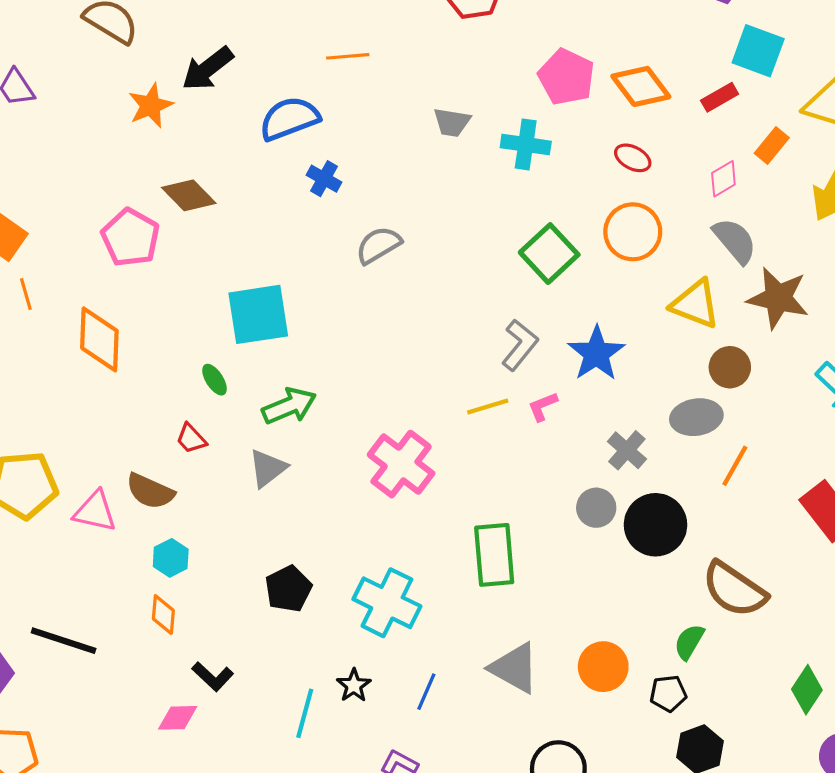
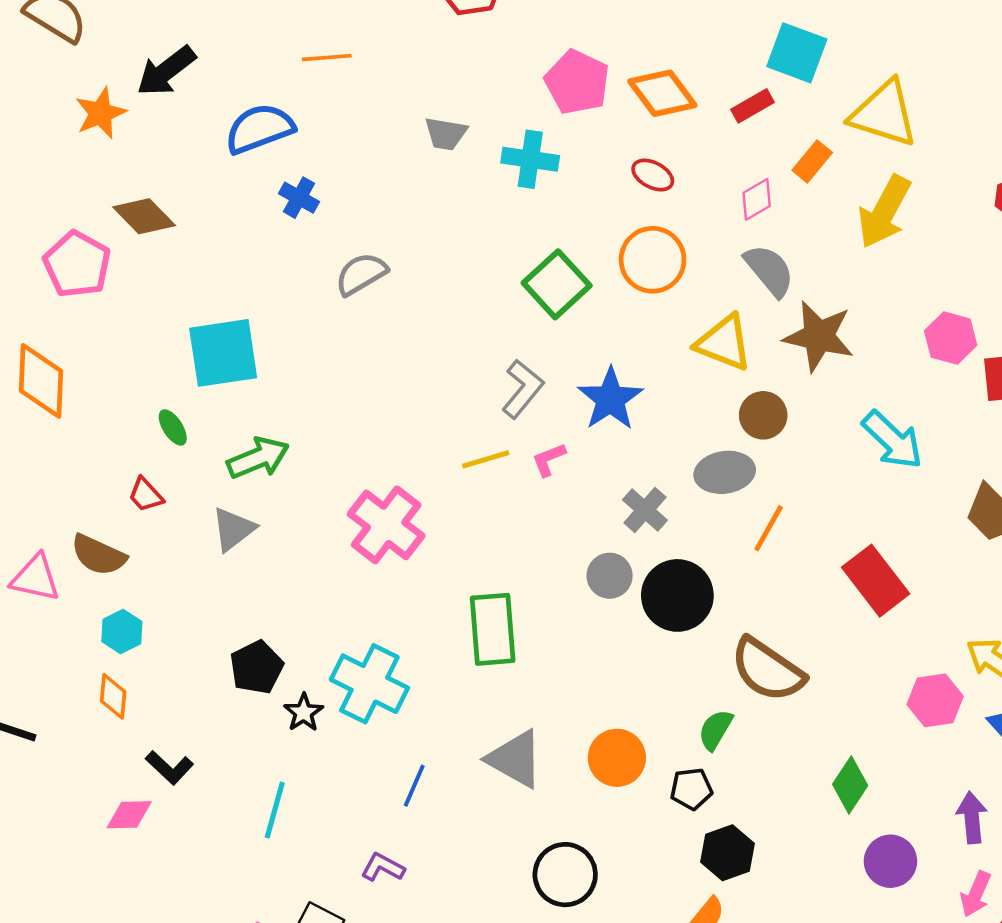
black star: (354, 685) -> (304, 713), moved

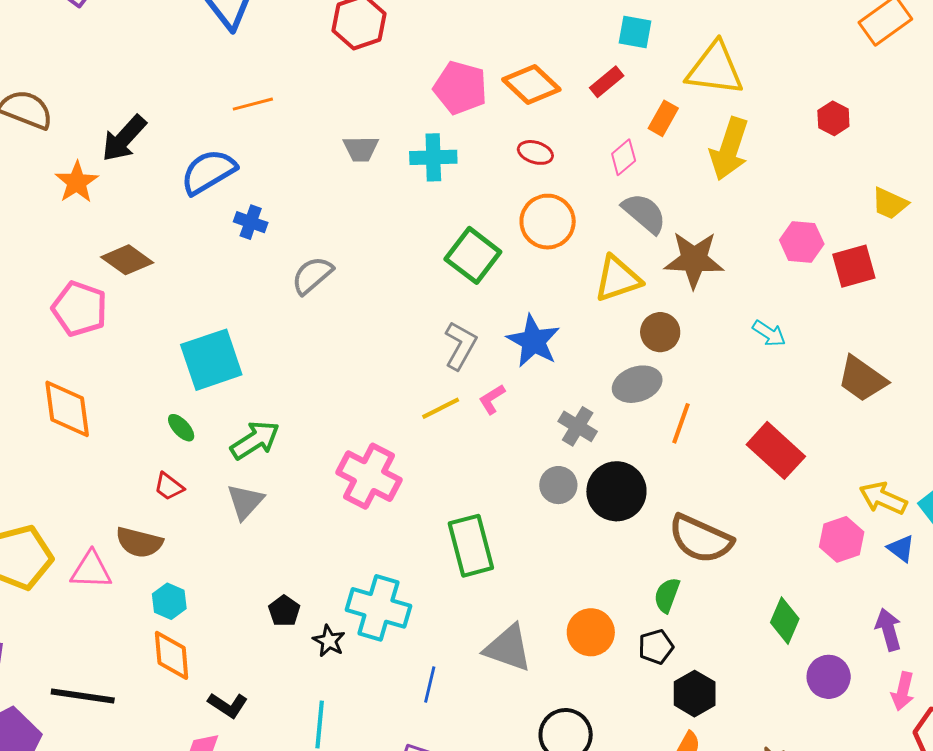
cyan square: (797, 53) -> (635, 32), size x0.7
yellow triangle: (724, 343) -> (618, 279), turned -30
cyan arrow: (892, 440) -> (769, 333), size x0.6
black pentagon: (257, 667) -> (284, 611), size x0.7
orange diamond: (113, 696) -> (172, 655), size x1.4

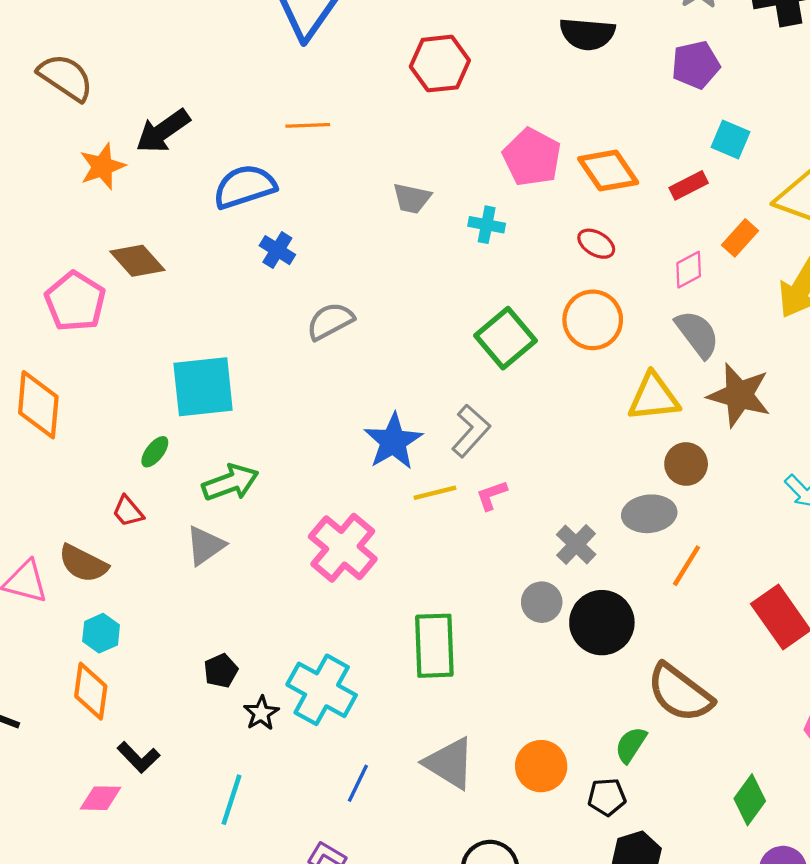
cyan cross: (433, 157) -> (487, 225), size x0.7
blue star: (533, 341) -> (393, 441), moved
green ellipse: (181, 428) -> (155, 452), turned 68

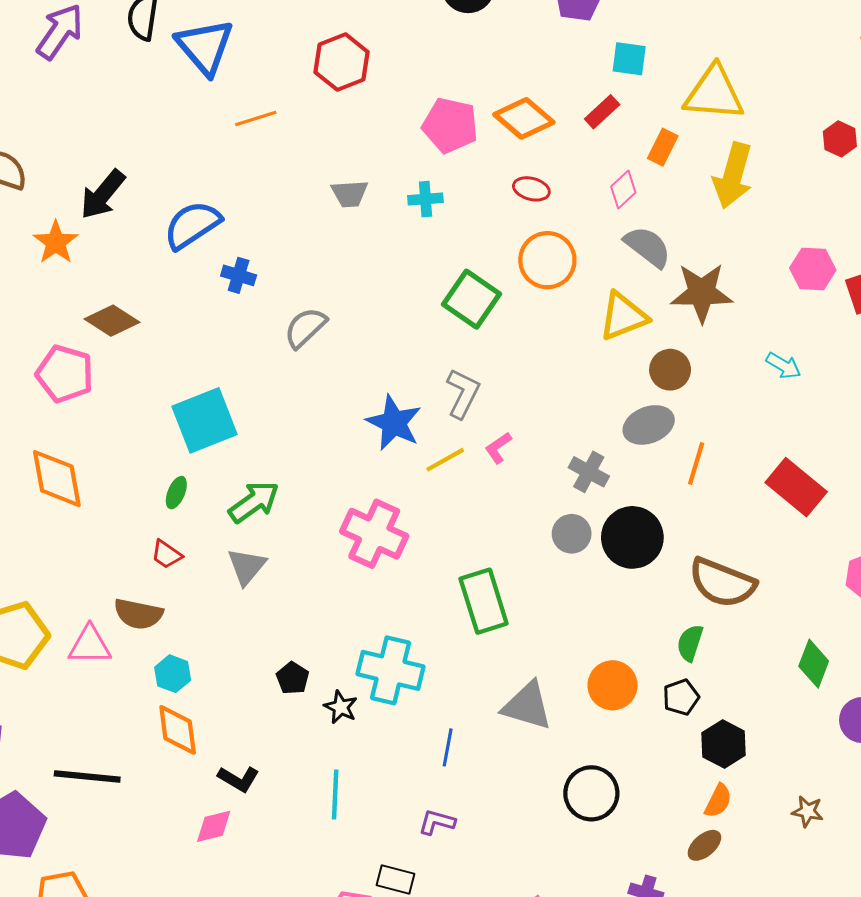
orange line: (308, 125) -> (256, 118), moved

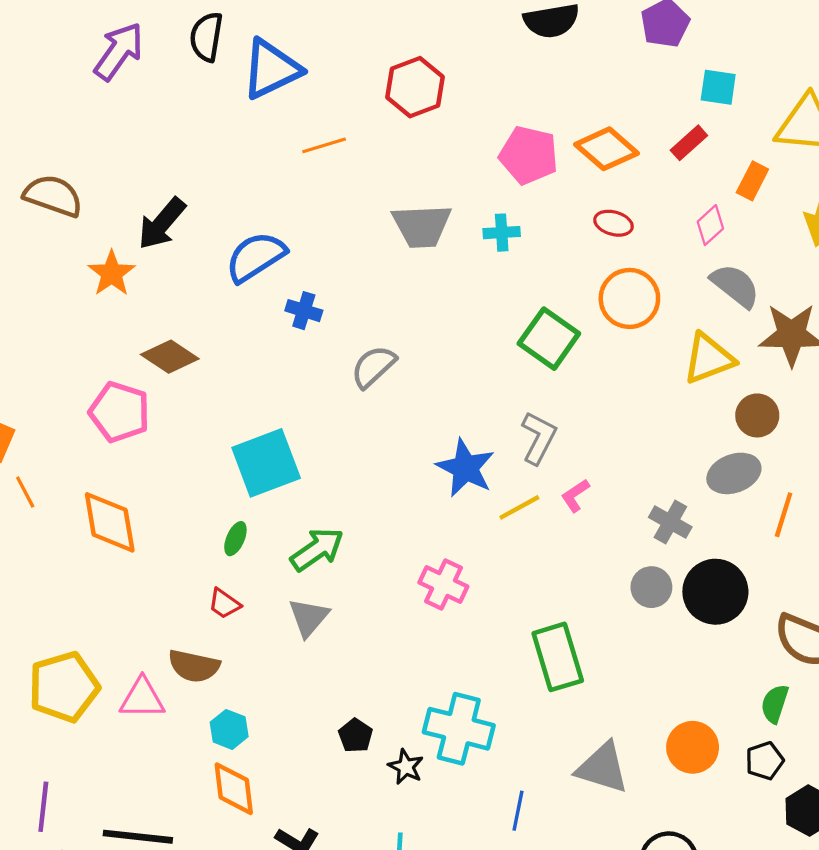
blue triangle: (205, 47) -> (271, 69), turned 44
gray trapezoid: (350, 194) -> (422, 226), size x1.5
pink cross: (374, 534) -> (443, 585), size x0.7

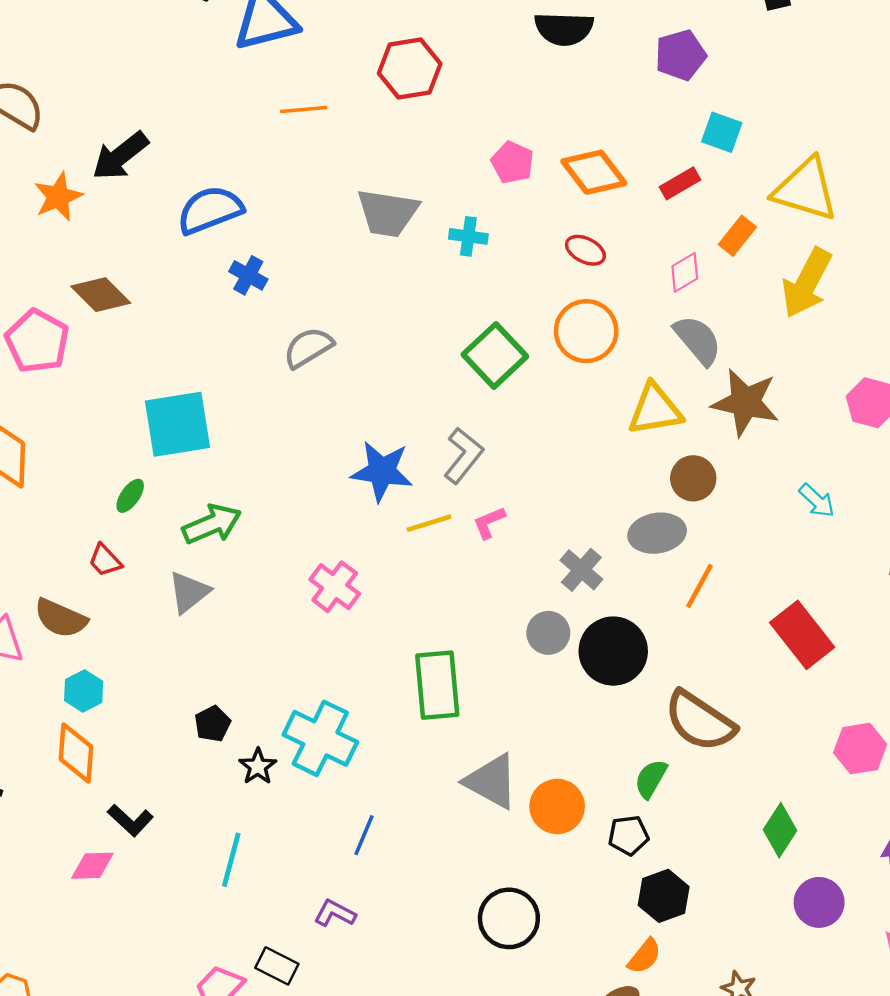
pink pentagon: (529, 155) -> (512, 162), size x0.7
blue star: (466, 468) -> (382, 471), turned -30
gray triangle: (602, 768) -> (491, 781), moved

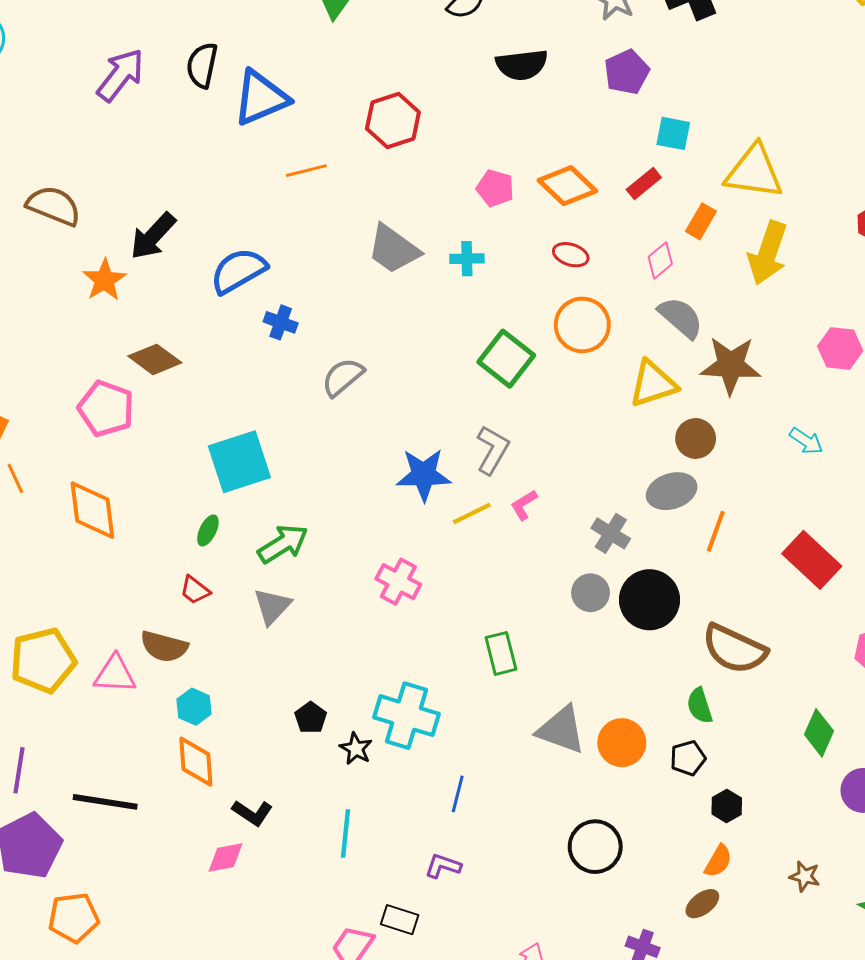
gray trapezoid: (388, 213) -> (393, 249), turned 36
green rectangle: (437, 685) -> (501, 653), size x0.7
green semicircle: (651, 779) -> (700, 706), turned -39
black hexagon: (664, 896) -> (727, 806), size x0.7

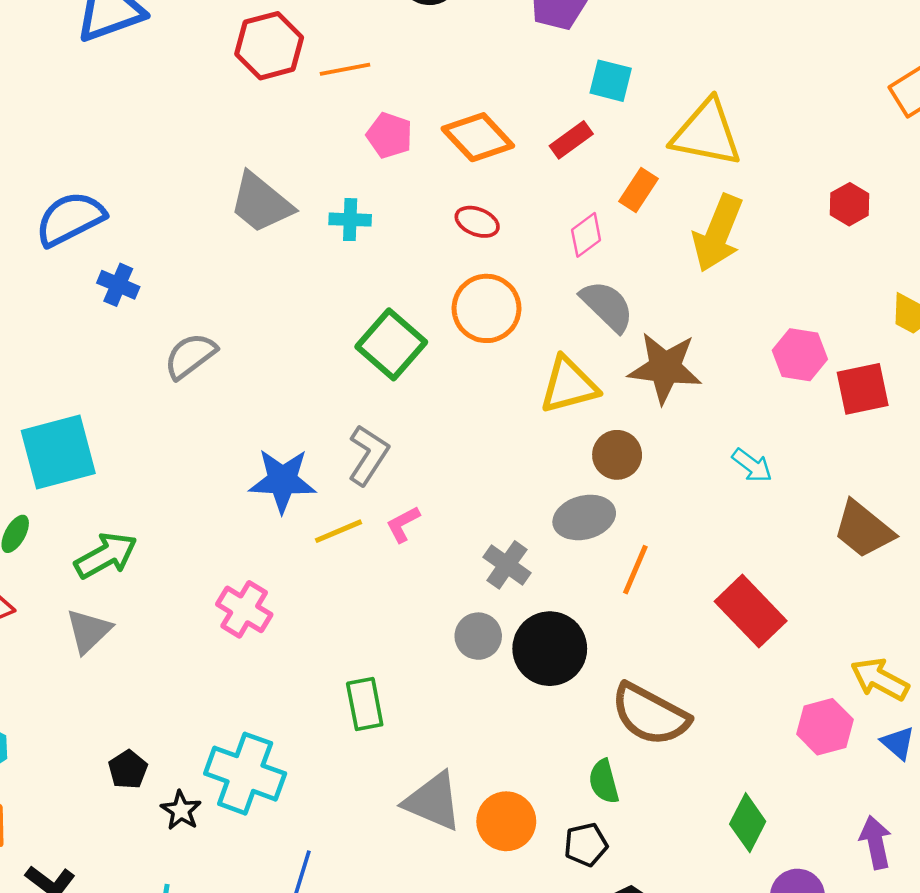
orange line: (306, 171) -> (345, 69), moved

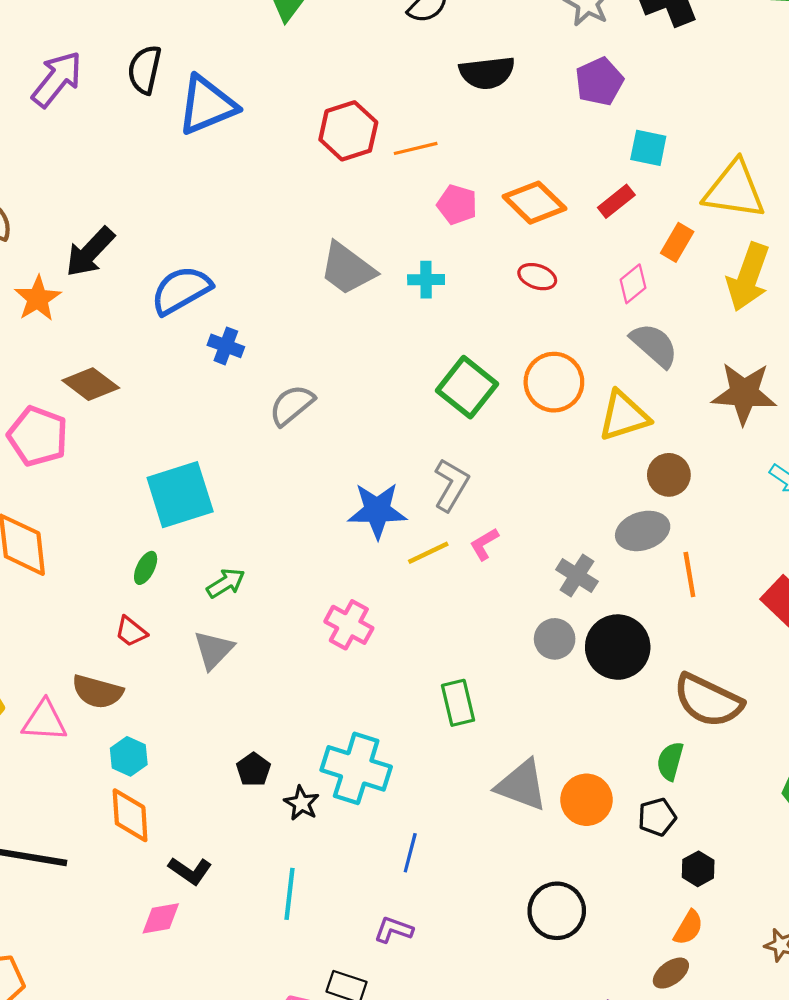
orange circle: (486, 308) -> (554, 382), moved
brown star: (665, 368) -> (744, 393), moved
green arrow: (106, 555) -> (226, 583), size x0.7
orange line: (635, 570) -> (689, 575), turned -30
green semicircle: (604, 782) -> (670, 761), turned 33

